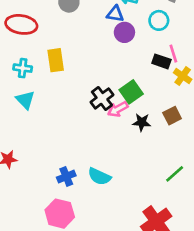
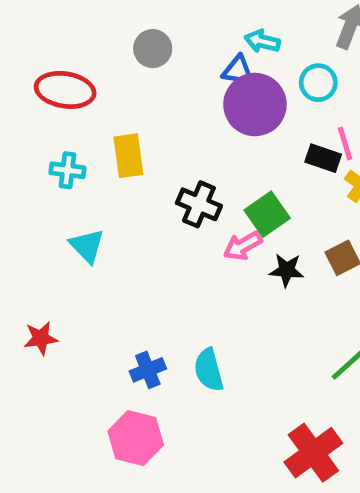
purple circle: (124, 32) -> (255, 105), size x1.6
black cross: (102, 98) -> (199, 204), moved, turned -30
cyan triangle: (25, 100) -> (87, 246), moved
cyan semicircle: (99, 176) -> (209, 370), turned 50

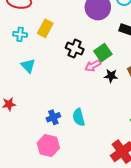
yellow rectangle: (128, 156) -> (45, 28), turned 36

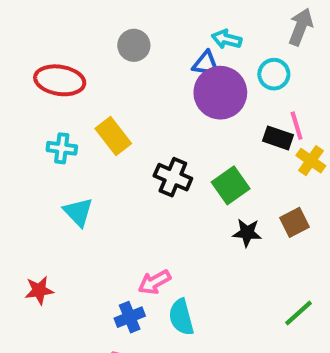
yellow rectangle: (45, 28) -> (113, 136), turned -66
pink arrow: (93, 66) -> (154, 282), moved

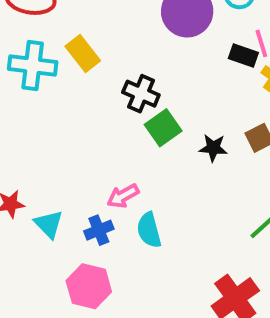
cyan cross: (62, 148) -> (33, 66), size x1.6
green square: (231, 185) -> (163, 128), moved
cyan triangle: (78, 212) -> (49, 224), moved

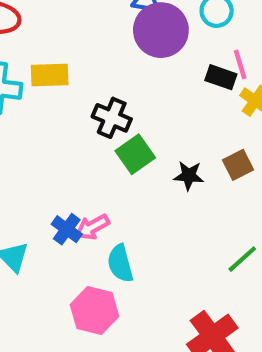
yellow rectangle: (83, 53) -> (50, 75), turned -54
blue cross: (99, 230) -> (67, 229), moved, turned -32
pink hexagon: (89, 286) -> (95, 310), moved

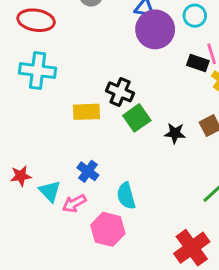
yellow rectangle: (50, 75) -> (86, 112), moved
pink arrow: (92, 227) -> (74, 203), moved

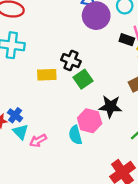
black star: (175, 133) -> (110, 107), moved, size x1.5
blue cross: (88, 171) -> (15, 115), moved
pink hexagon: (108, 229) -> (90, 121), moved

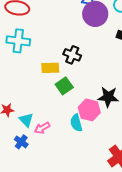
green square: (83, 79) -> (64, 86), moved
blue cross: (15, 115) -> (21, 142), moved

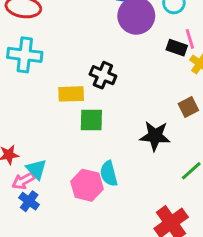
green square: (64, 86) -> (91, 120), turned 36
pink hexagon: (89, 110) -> (87, 185), moved
pink arrow: (42, 128) -> (23, 181), moved

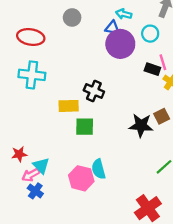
black star: (155, 136) -> (141, 125), moved

